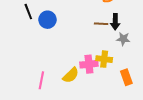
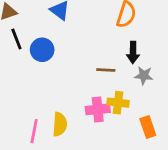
brown line: (101, 24) -> (106, 70), moved
yellow semicircle: (71, 75) -> (60, 124), moved, turned -42

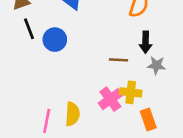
pink cross: (98, 109) -> (110, 99), turned -30
orange rectangle: (148, 127) -> (148, 119), moved

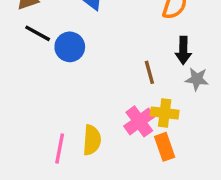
black line: (29, 29) -> (38, 33), turned -40
brown line: (118, 60) -> (149, 72), turned 72
orange rectangle: (148, 119) -> (165, 147), moved

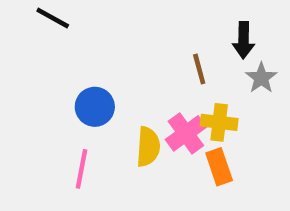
blue circle: (70, 47) -> (95, 107), moved
gray star: (197, 79) -> (261, 78), turned 30
yellow semicircle: (92, 140) -> (148, 147), moved

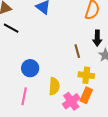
pink cross: (186, 133) -> (71, 101), moved
orange rectangle: (219, 167) -> (86, 95), turned 42

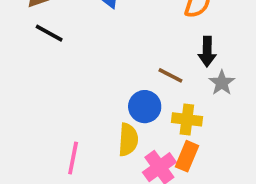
brown line: (77, 51) -> (170, 75), turned -48
blue circle: (30, 68) -> (145, 107), moved

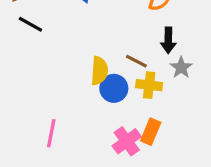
yellow cross: (187, 119) -> (149, 85), moved
yellow semicircle: (128, 140) -> (99, 71), moved

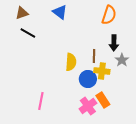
brown line: (136, 61) -> (94, 56), turned 64
blue circle: (114, 88) -> (88, 79), moved
orange rectangle: (151, 132) -> (103, 100), turned -56

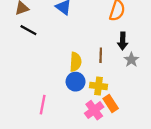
yellow cross: (102, 71) -> (99, 86), moved
blue circle: (88, 79) -> (76, 82), moved

